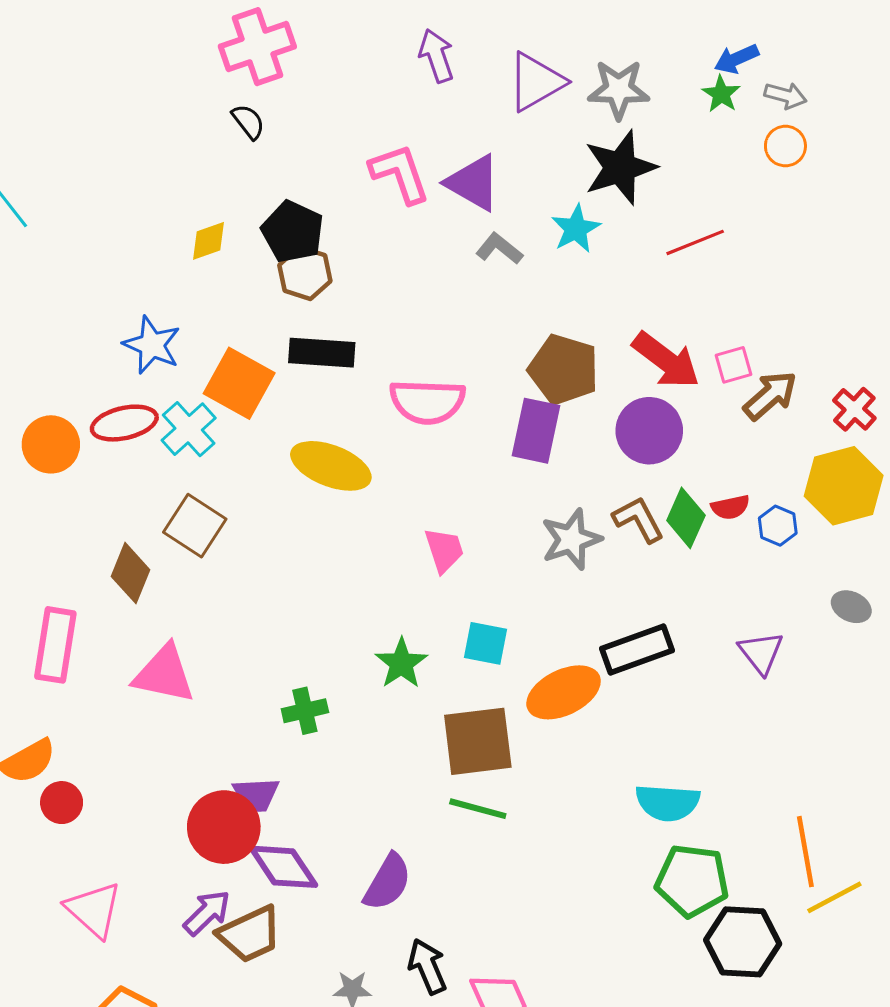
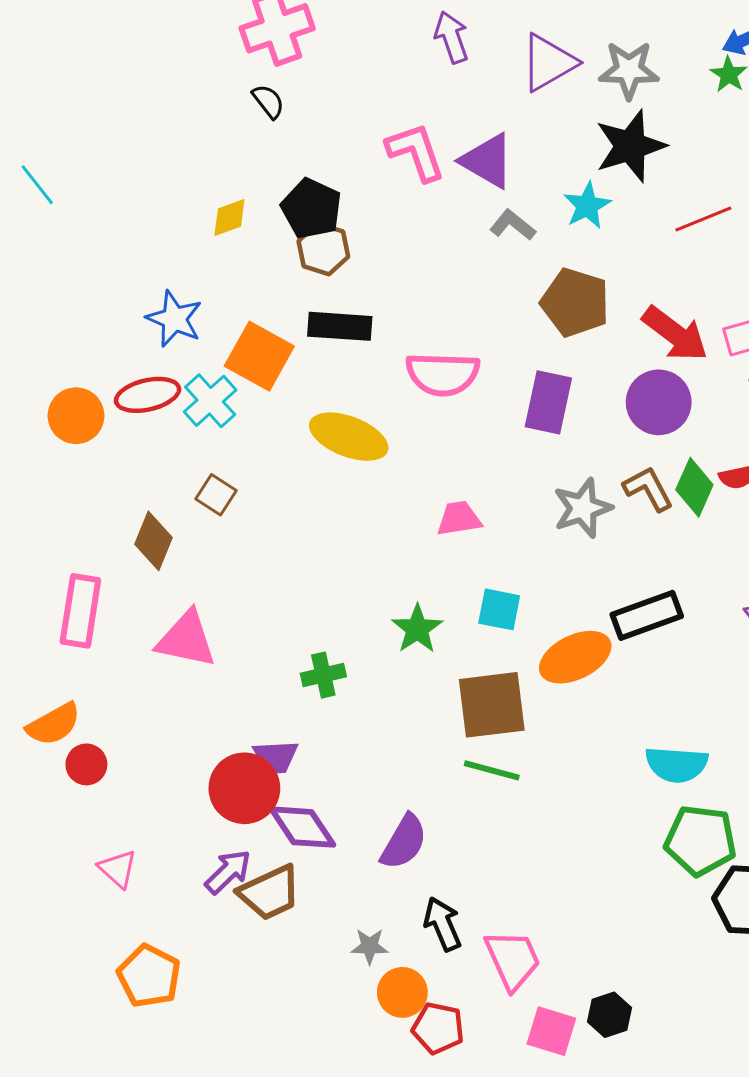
brown pentagon: (564, 369) -> (575, 302), moved
brown square: (195, 526) -> (216, 495), size x0.7
pink trapezoid: (444, 550) -> (459, 519), turned -81
pink triangle: (94, 910) -> (118, 869), size x0.7

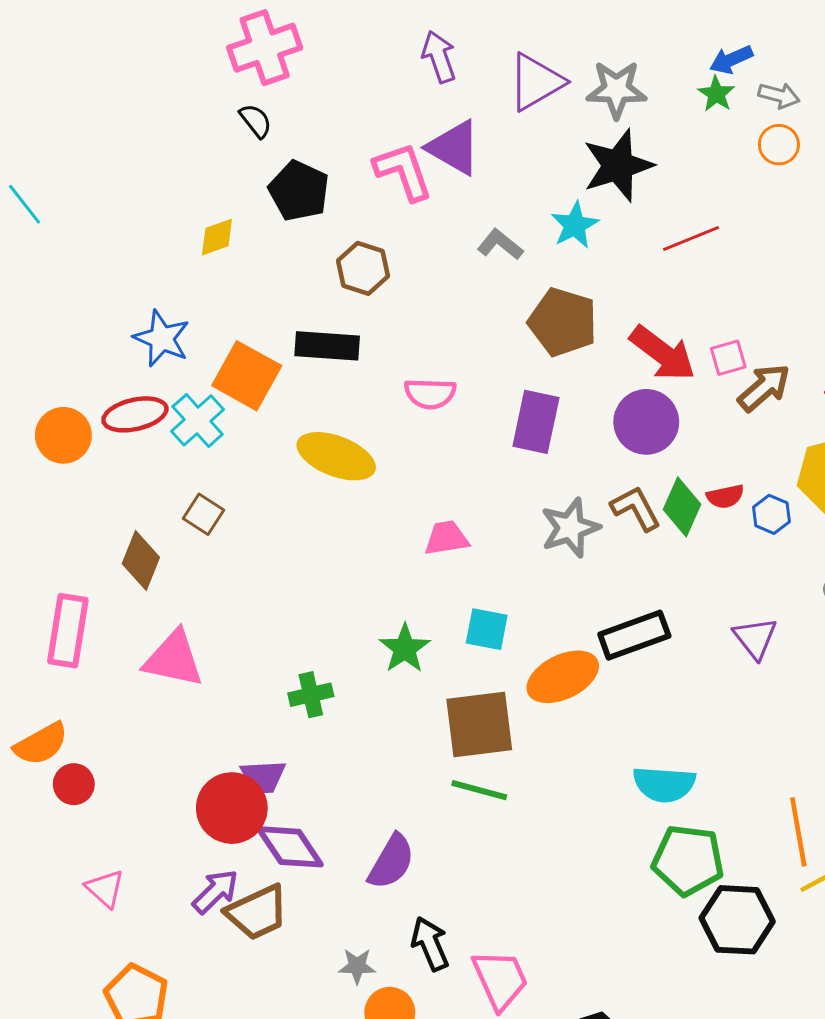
purple triangle: (487, 161) -> (454, 148), moved
black pentagon: (311, 209) -> (299, 191), moved
brown hexagon: (323, 249) -> (363, 268), moved
pink semicircle: (443, 374) -> (430, 394), size x0.7

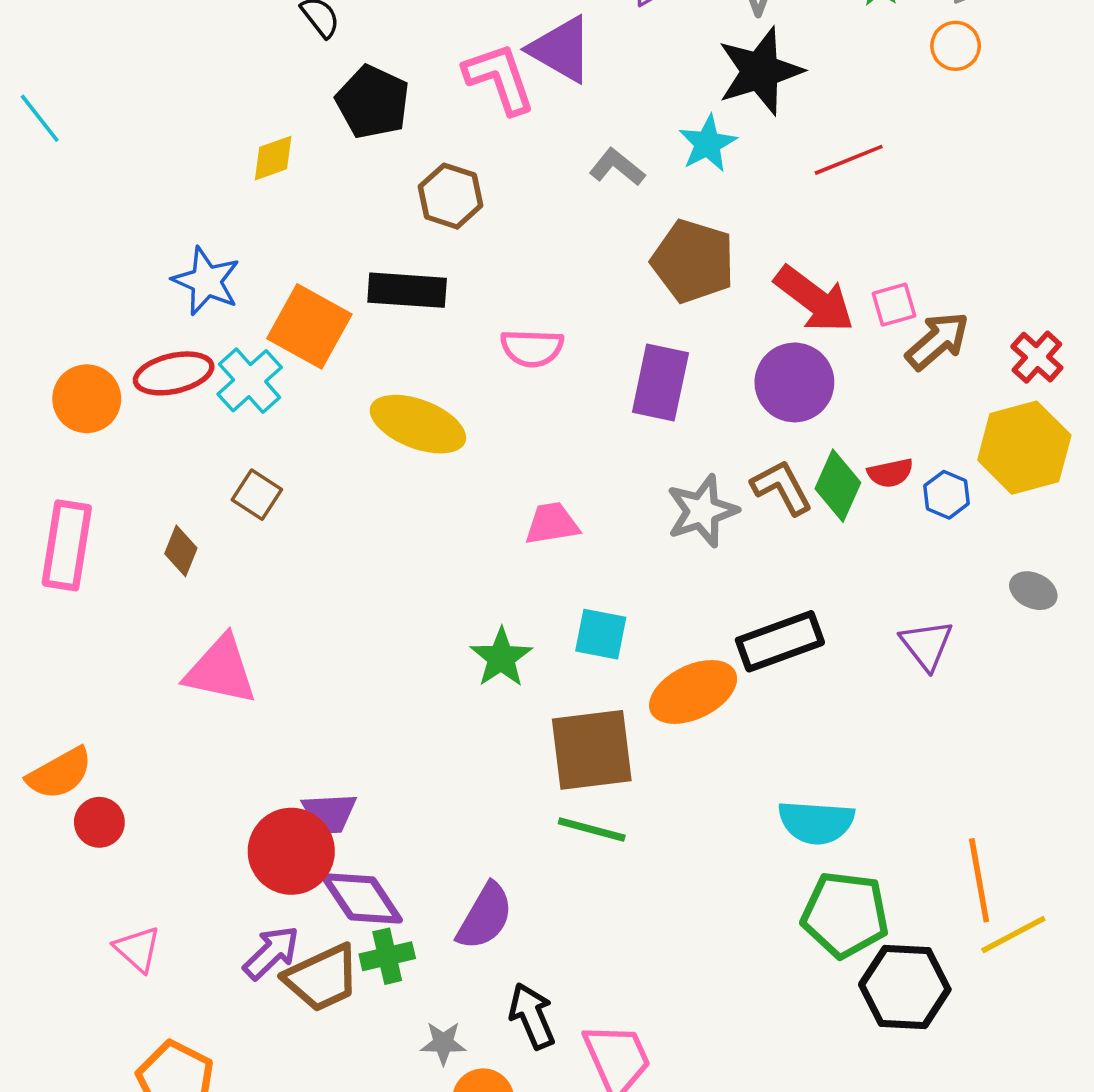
brown diamond: (141, 561) -> (181, 551), size x0.7
pink rectangle: (68, 631) -> (67, 545), moved
green cross: (311, 695) -> (387, 956), moved

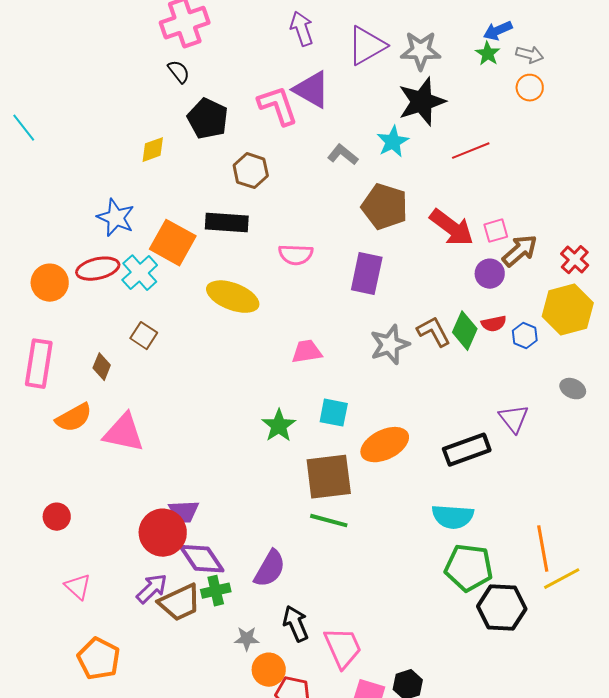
purple circle: (794, 382) -> (490, 274), moved, size x0.7
black rectangle: (780, 641) -> (467, 450), moved
orange semicircle: (60, 773) -> (74, 418), moved

